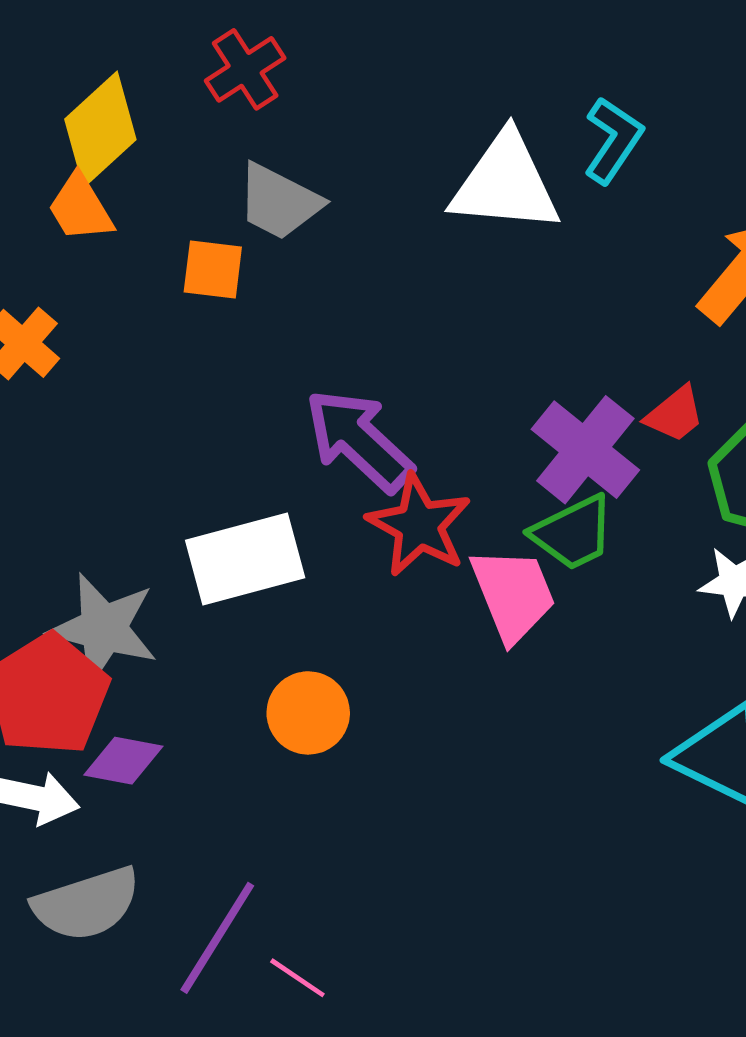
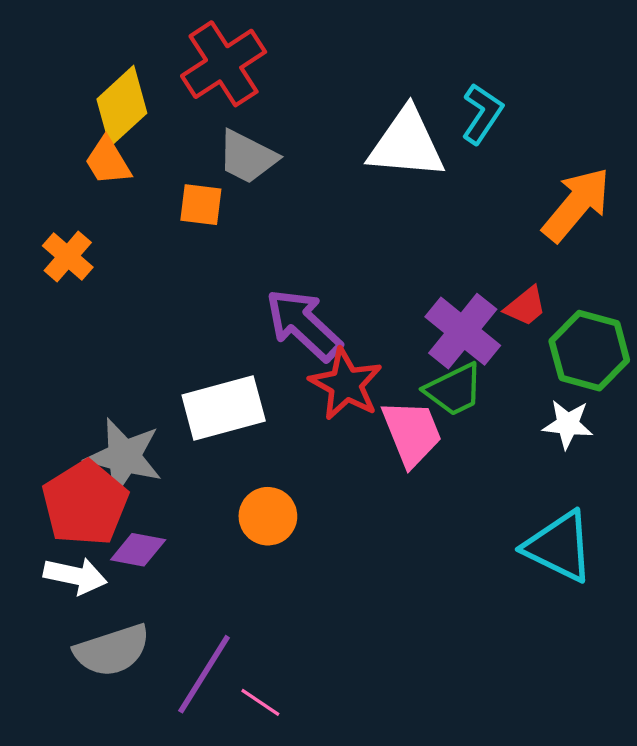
red cross: (245, 69) -> (224, 64), size x1.5

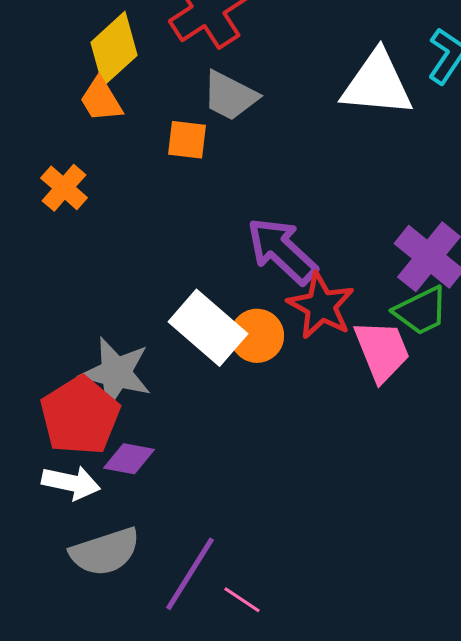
white rectangle: (224, 408) -> (208, 328), turned 56
orange circle: (268, 516) -> (257, 336), moved

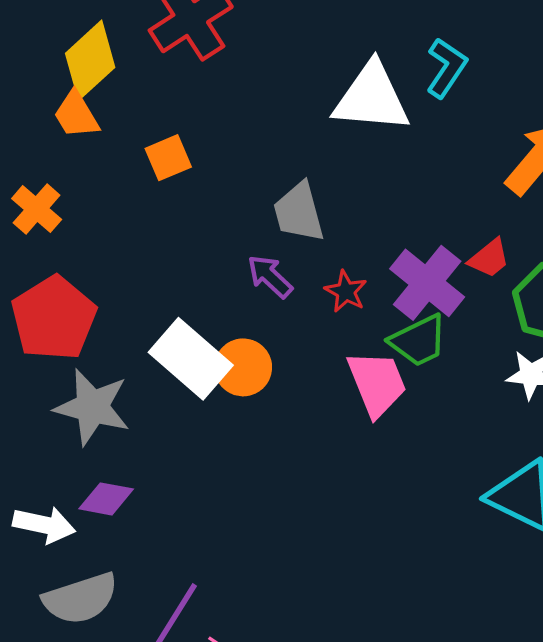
gray trapezoid: (230, 96) -> (299, 212), moved, turned 48
orange square: (187, 140) -> (168, 158), turned -30
purple arrow: (282, 251) -> (270, 276), size x0.6
red star: (321, 306) -> (346, 291), moved, size x0.6
red pentagon: (80, 416) -> (54, 318), moved

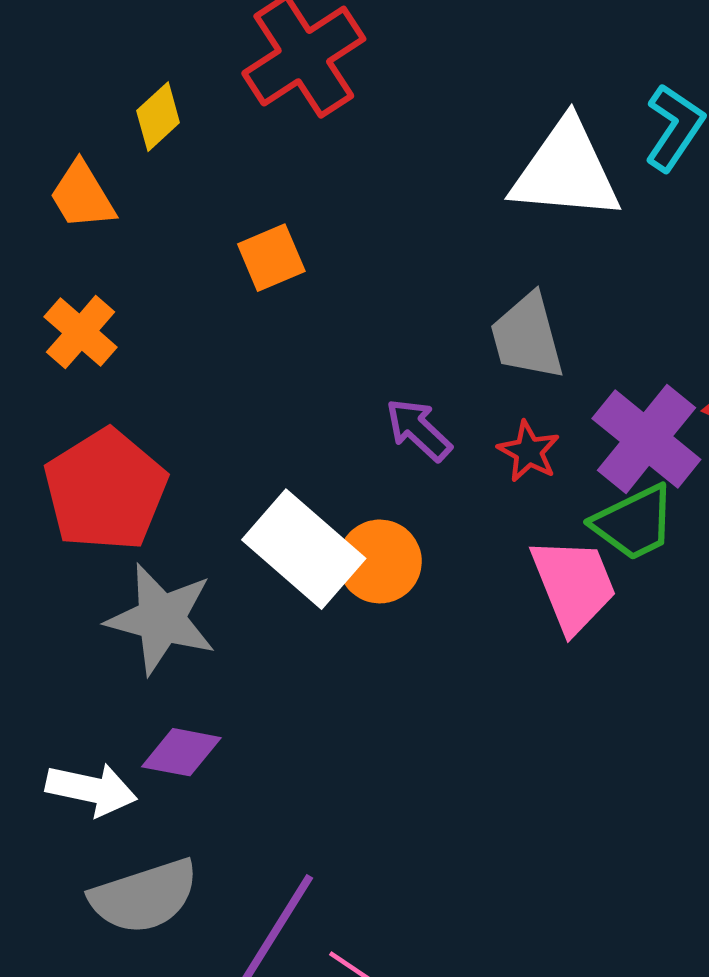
yellow diamond: (90, 60) -> (158, 117), size x0.6
orange trapezoid: (76, 115) -> (82, 196), moved
gray trapezoid: (299, 212) -> (527, 337), moved

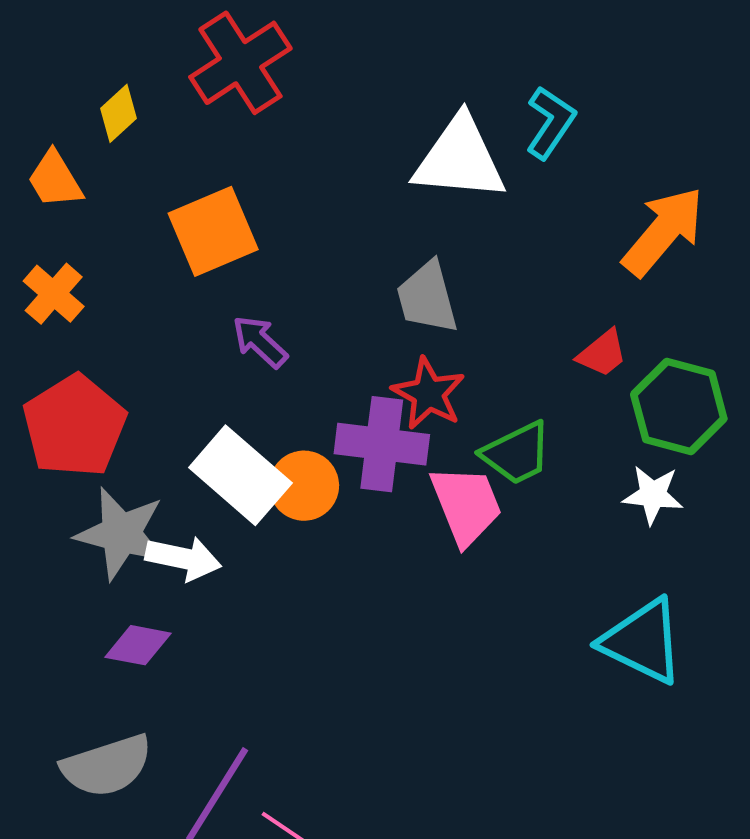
orange square: (271, 258) -> (213, 231), size x1.6
purple arrow: (419, 430) -> (260, 342), moved
purple cross: (646, 439) -> (382, 444), moved, turned -32
red star: (529, 451) -> (429, 394), size x1.4
white arrow: (91, 789) -> (183, 558), moved

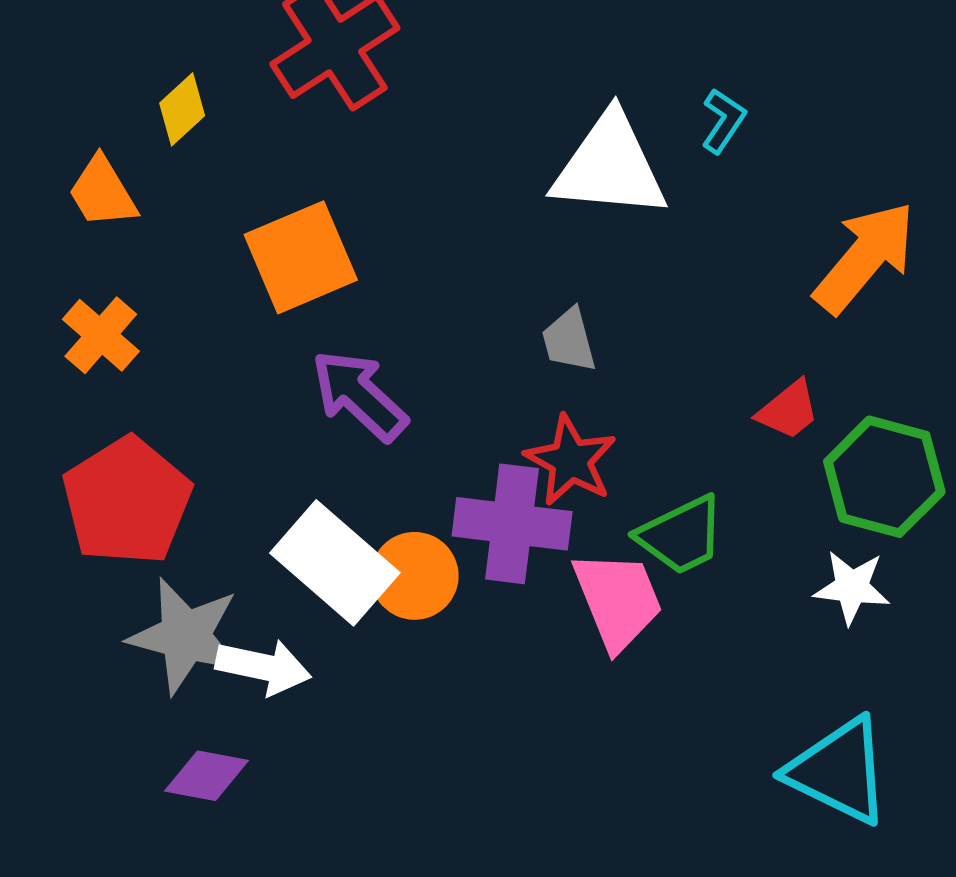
cyan L-shape: (550, 122) -> (723, 121), size x0.7
gray trapezoid: (427, 298) -> (569, 340), size x0.7
purple arrow: (260, 342) -> (359, 395), size x1.4

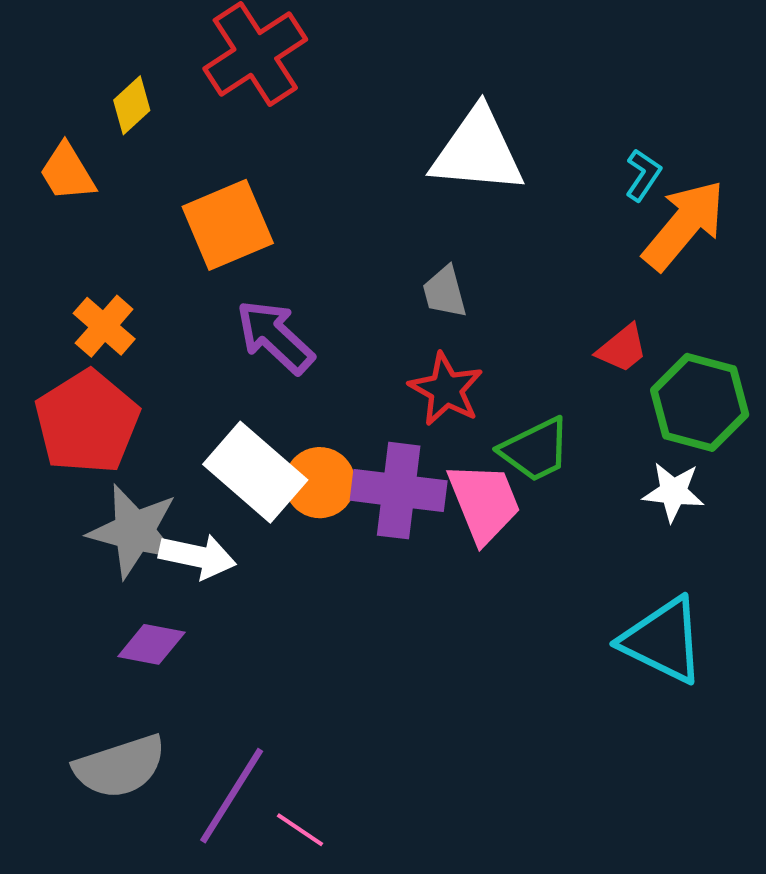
cyan L-shape: (723, 121) -> (643, 175), moved
orange cross: (101, 335) -> (104, 326), moved
purple cross: (512, 524) -> (399, 491), moved

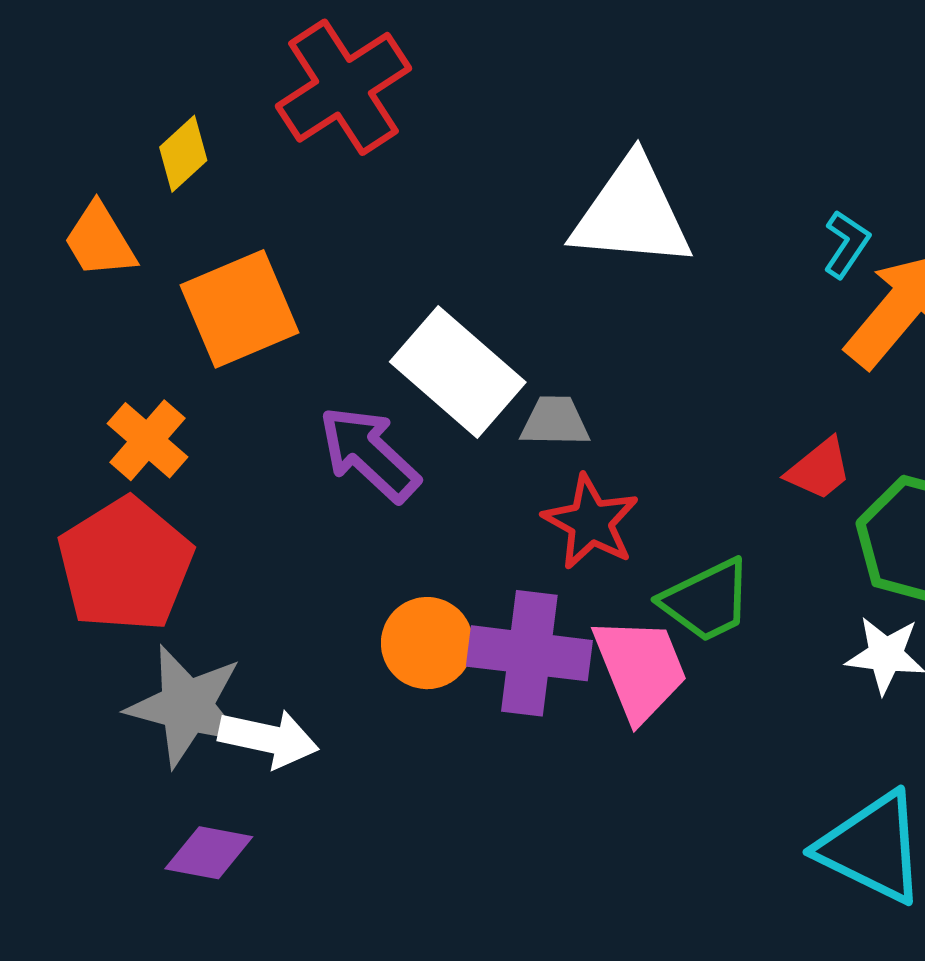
orange square: (228, 225) -> (240, 309), moved
gray trapezoid: (445, 292) -> (555, 421), moved, turned 106
white rectangle: (255, 472) -> (458, 372), moved

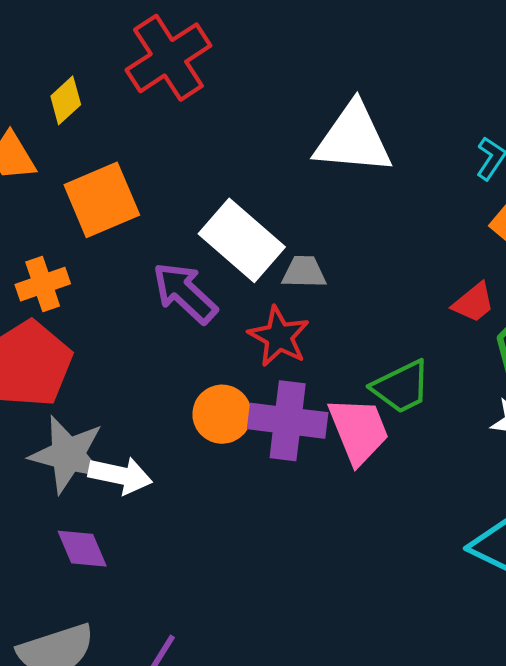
orange cross: (147, 440) -> (43, 284), turned 30
red star: (591, 522) -> (279, 337), moved
purple diamond: (209, 853) -> (82, 549), turned 56

